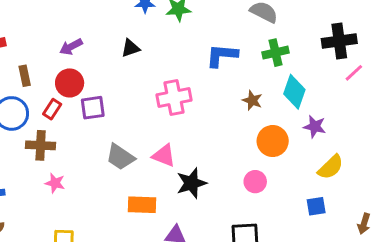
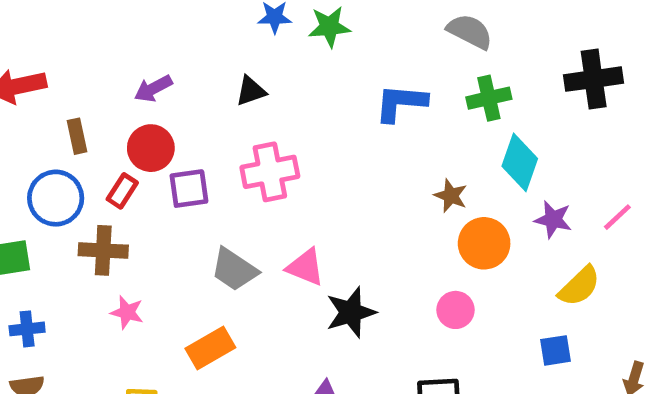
pink line: (354, 73) -> (617, 217), moved
pink cross: (174, 98) -> (270, 172), moved
brown star: (252, 100) -> (451, 196), moved
orange rectangle: (142, 205) -> (210, 348), moved, turned -32

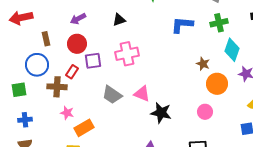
red rectangle: (122, 191) -> (72, 72), moved
black star: (351, 312) -> (161, 113), turned 30
orange rectangle: (210, 348) -> (84, 128), moved

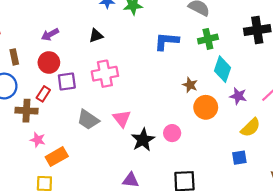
pink triangle: (142, 94) -> (122, 119), turned 30
pink circle: (205, 112) -> (172, 133), moved
black star: (161, 113) -> (143, 140), turned 30

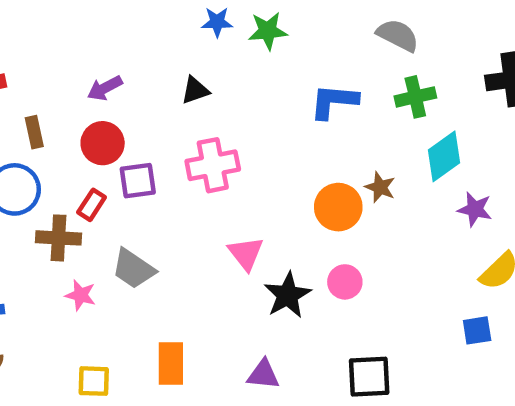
cyan diamond: (223, 69) -> (444, 156), turned 35
orange circle: (206, 107) -> (338, 207), moved
gray trapezoid: (88, 120) -> (133, 269), moved
orange rectangle: (57, 157) -> (171, 363), moved, turned -60

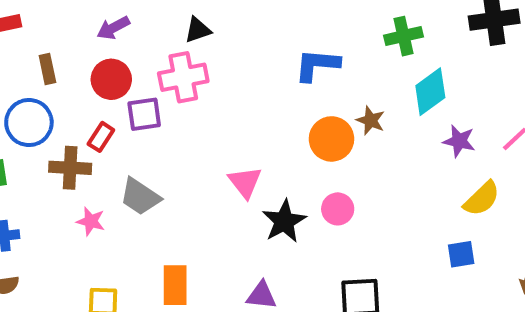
blue L-shape: (334, 101) -> (317, 65), moved
pink cross: (213, 165) -> (183, 77), moved

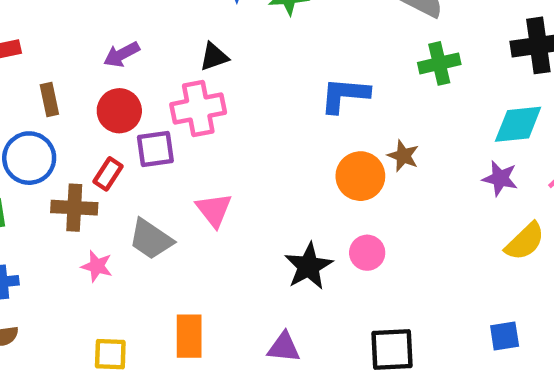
cyan diamond: (430, 92) -> (518, 124), moved, turned 30
pink triangle: (245, 182) -> (214, 210), moved
blue square: (461, 254) -> (505, 336), moved

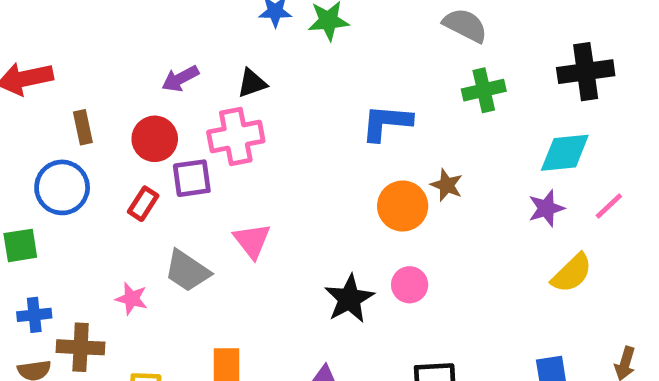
purple arrow: (122, 54) -> (180, 79), moved
purple star: (500, 178) -> (546, 208), turned -30
brown cross: (74, 208) -> (81, 347), moved

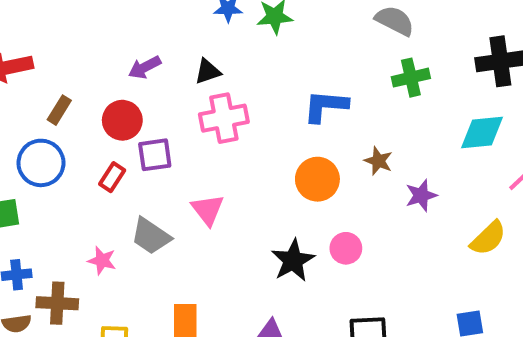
brown rectangle: (83, 127) -> (59, 110), turned 44
pink cross: (236, 136) -> (224, 118), moved
orange circle: (403, 206) -> (317, 179), moved
purple star: (546, 208) -> (421, 195), moved

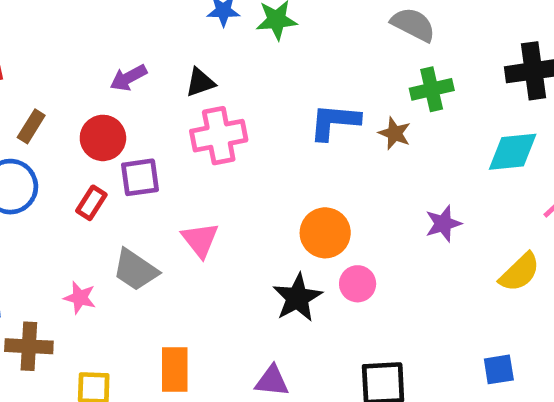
brown star: (378, 161) -> (395, 133), moved
orange circle: (317, 179) -> (325, 233), moved

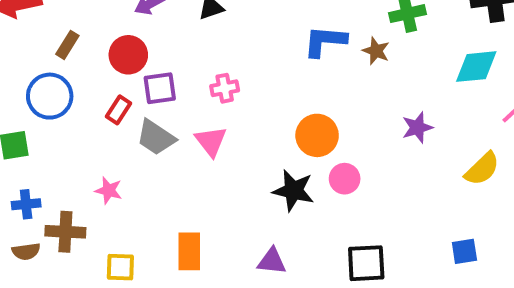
pink cross: (219, 136) -> (225, 88), moved, size x0.6
gray trapezoid: (135, 270) -> (156, 137), moved
black star: (297, 298) -> (293, 190), turned -30

